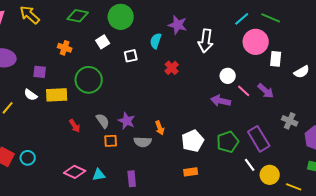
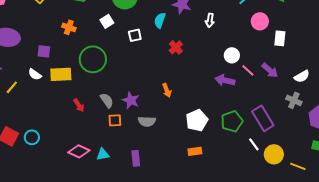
white arrow: (206, 41) -> (210, 20), size x0.6
pink circle: (256, 42) -> (260, 21), size x0.7
white semicircle: (302, 72) -> (302, 76), moved
orange arrow: (160, 128) -> (167, 90), moved

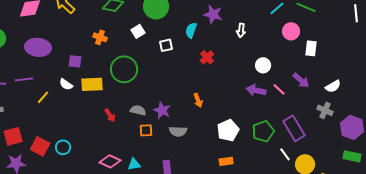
pink line: (248, 70) -> (279, 89), moved
gray semicircle: (107, 100) -> (138, 110), turned -42

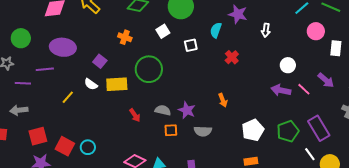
purple square: (75, 61) -> (100, 61), turned 32
purple line: (24, 79) -> (45, 69), moved

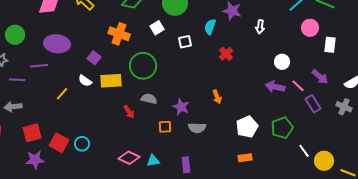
orange cross: (125, 37) -> (119, 34), size x1.5
gray semicircle: (163, 110) -> (149, 99), moved
purple rectangle: (319, 128) -> (313, 104), moved, size x0.7

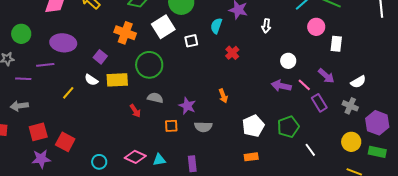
white square: (157, 28) -> (163, 27), size x1.6
cyan circle: (82, 144) -> (99, 162), moved
yellow circle: (324, 161) -> (351, 142), moved

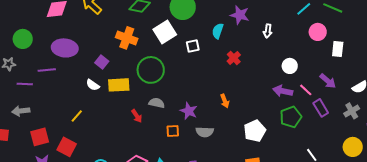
yellow line: (68, 93) -> (77, 116), moved
gray cross: (350, 106) -> (352, 111), turned 35
green pentagon: (288, 127) -> (291, 117), moved

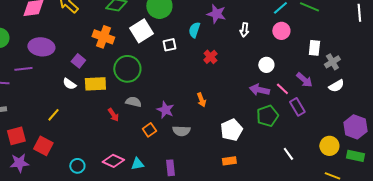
pink circle: (318, 32) -> (281, 31), moved
gray cross: (352, 111) -> (332, 62), moved
orange square: (173, 131) -> (149, 130), turned -32

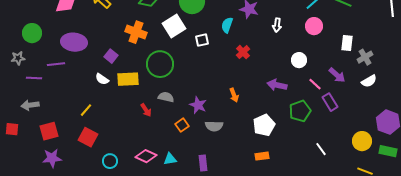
purple arrow: (259, 90) -> (277, 85), moved
red square: (43, 146) -> (88, 137), moved

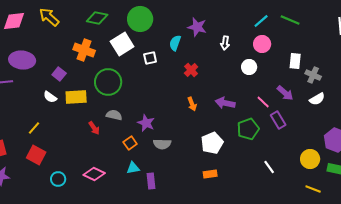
gray cross: (365, 57) -> (313, 75), turned -35
white circle: (299, 60) -> (249, 67), moved
orange arrow: (234, 95) -> (192, 104), moved
cyan triangle: (170, 159) -> (133, 168), moved

